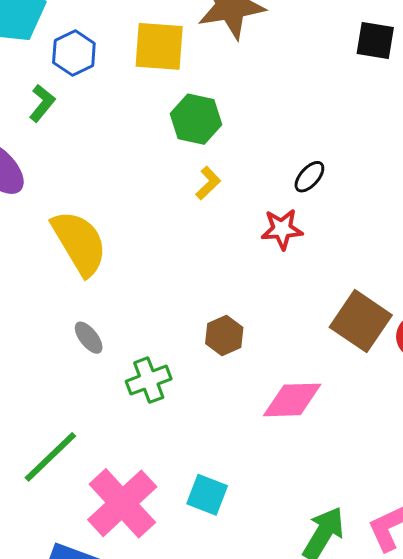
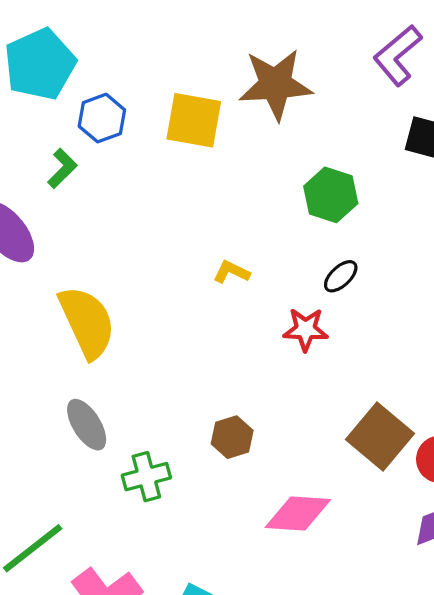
green hexagon: (196, 119) -> (331, 195), moved
yellow L-shape: (208, 183) -> (231, 272), turned -116
gray ellipse: (89, 338) -> (87, 425), size x1.4

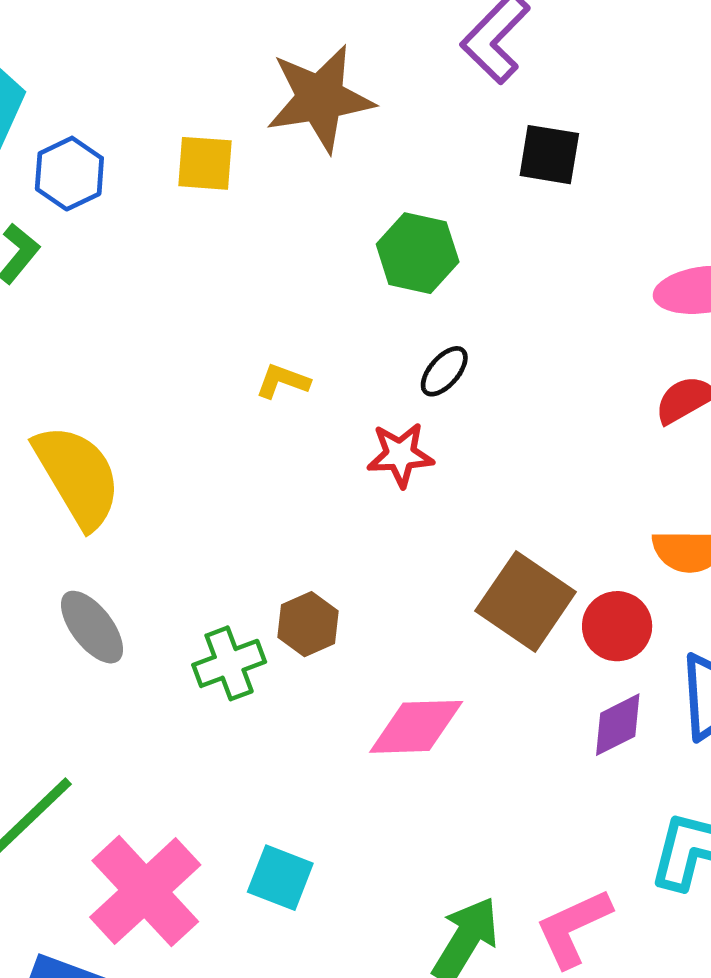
yellow square: (194, 120) -> (205, 163), size x0.7
green cross: (146, 477) -> (229, 663), moved

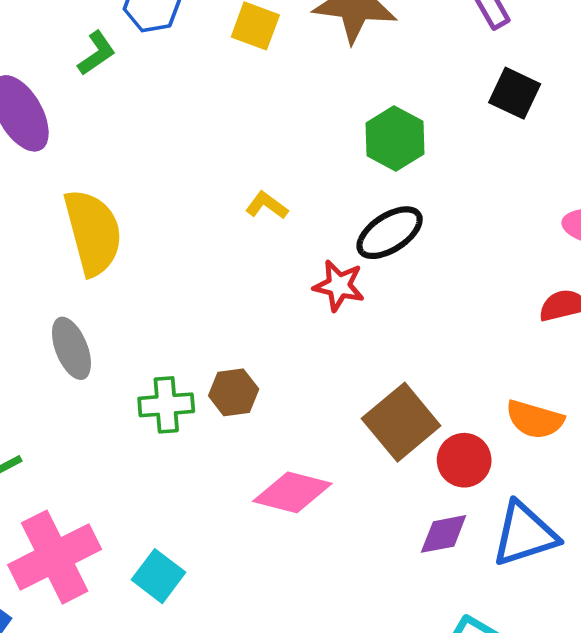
black ellipse: (444, 371) -> (390, 233), size x1.6

